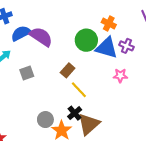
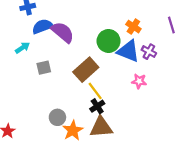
brown rectangle: (68, 70) -> (86, 70), size x1.6
black cross: (75, 113) -> (97, 106), moved
brown triangle: (89, 124) -> (101, 127), turned 30

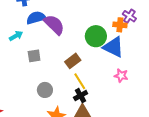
orange cross: (133, 27) -> (120, 25), turned -32
purple cross: (149, 52) -> (129, 16), moved
brown rectangle: (86, 70) -> (73, 61), size x0.7
gray circle: (57, 117) -> (45, 90), moved

